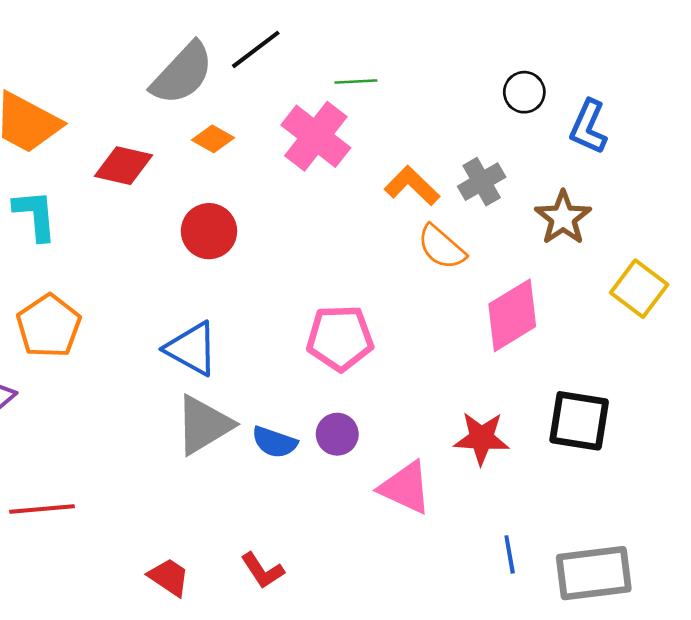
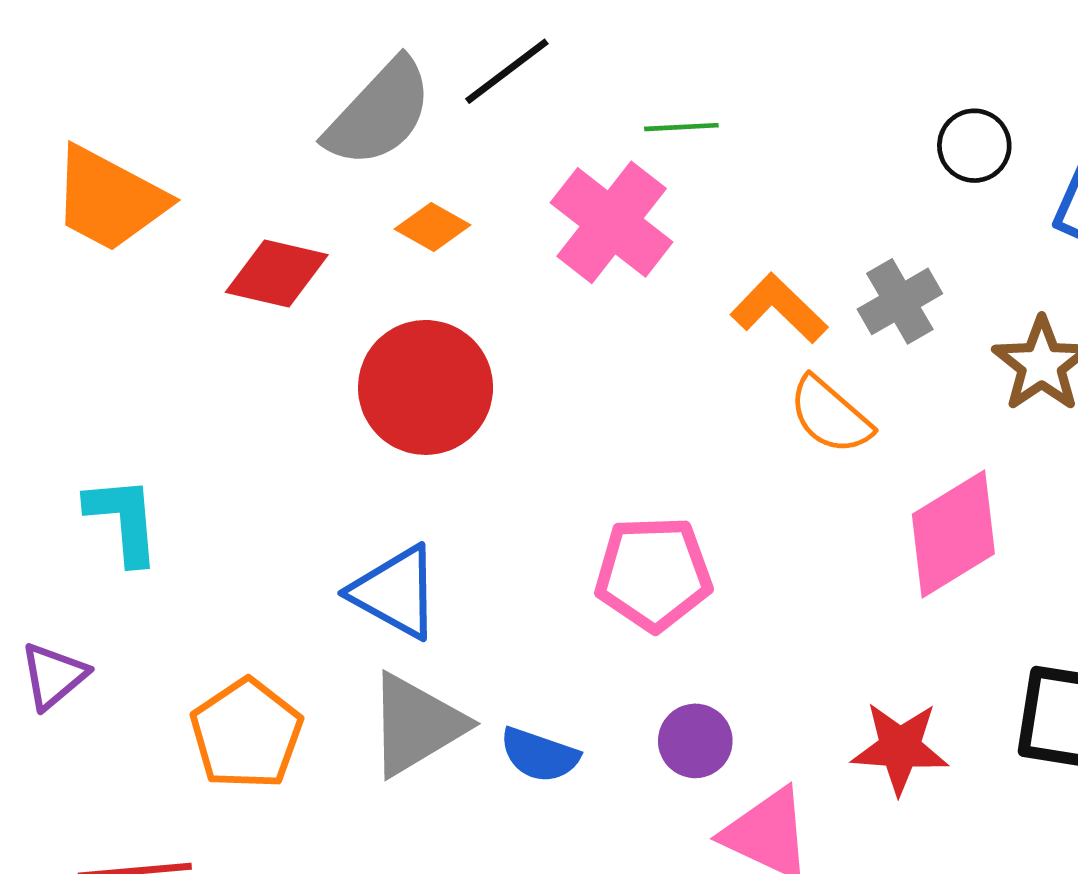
cyan L-shape: (35, 215) -> (123, 520), moved
red circle: (209, 231) -> (426, 387), size x1.4
orange pentagon: (49, 326) -> (246, 734), moved
purple circle: (337, 434) -> (695, 741), moved

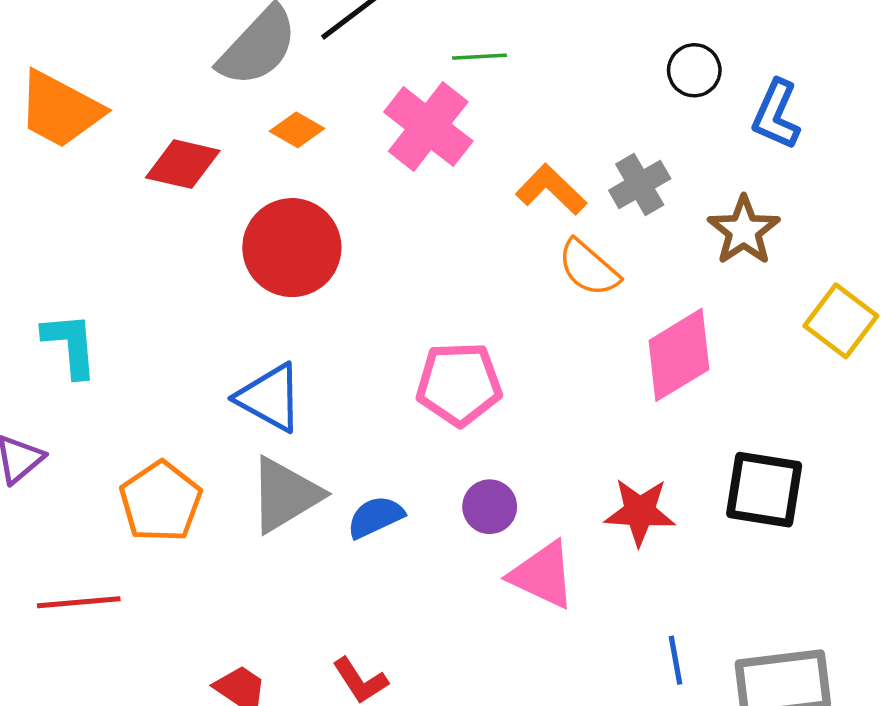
blue semicircle: (539, 755) -> (375, 517), turned 136

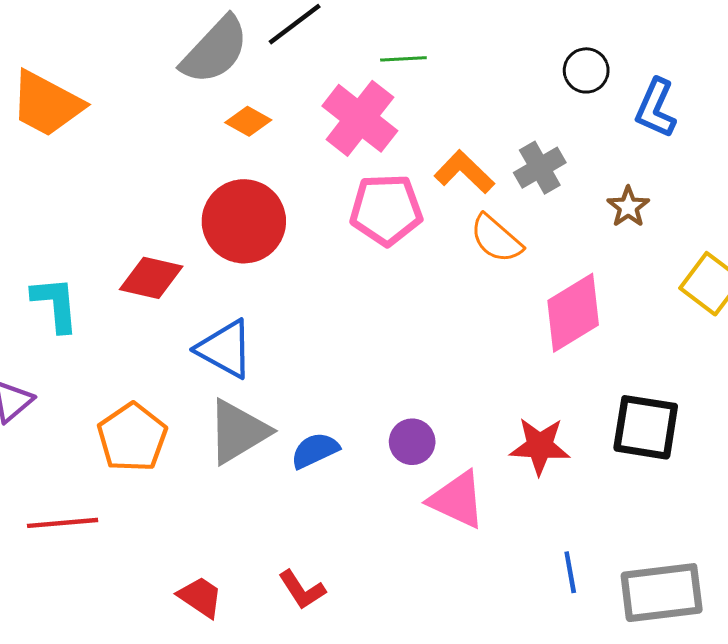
red diamond: (183, 164) -> (151, 278), moved
brown star: (744, 231) -> (628, 207), size x0.7
pink pentagon: (459, 384) -> (386, 210), moved

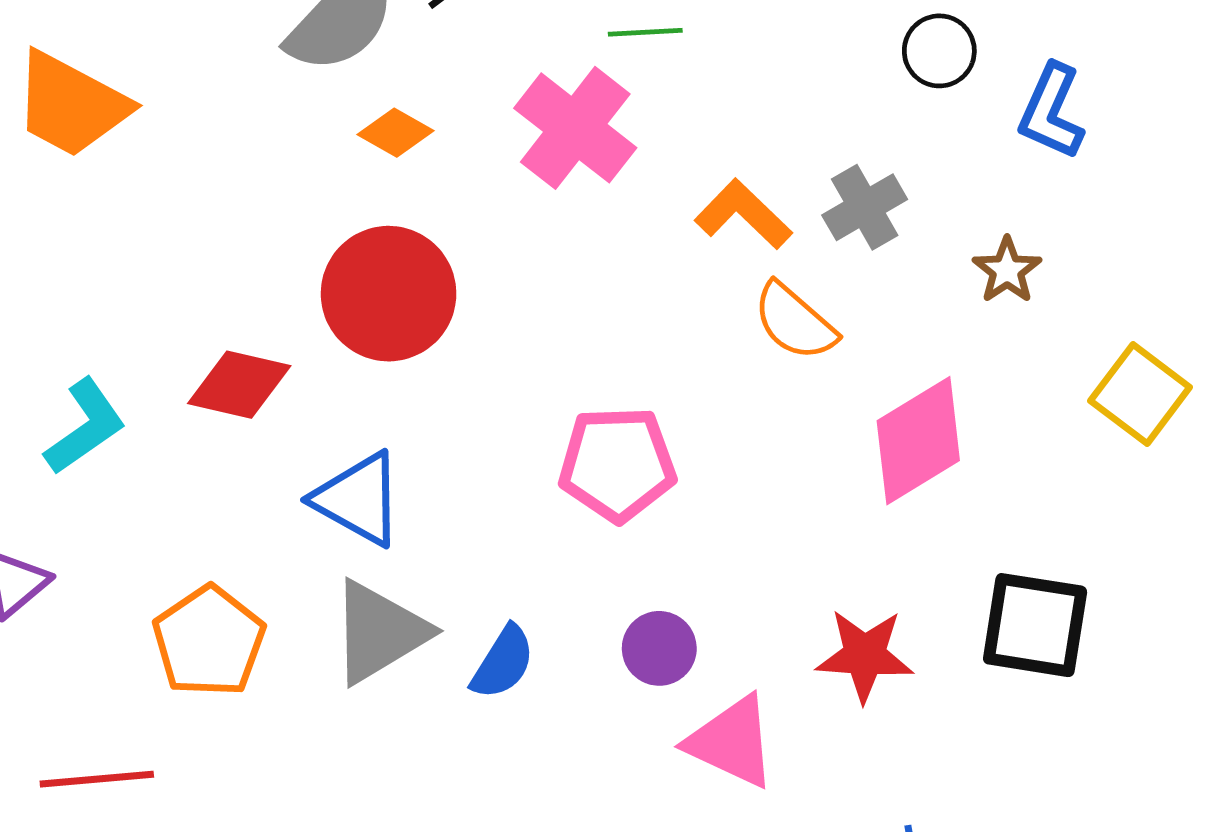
pink pentagon: (386, 210) -> (617, 464), moved
cyan L-shape: (55, 304) -> (85, 427), turned 60
blue semicircle: (315, 450) -> (503, 662), turned 147

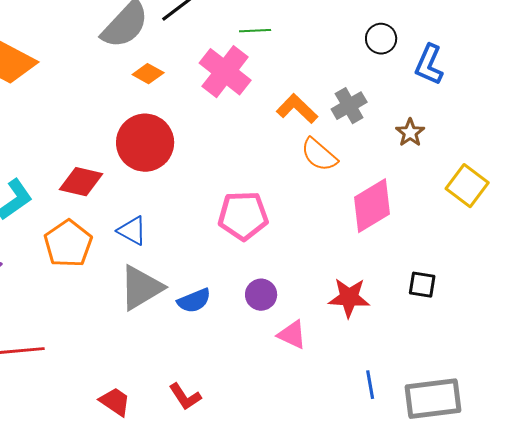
blue triangle: (358, 499) -> (132, 231), size x0.7
black square: (1035, 625) -> (422, 285), size x0.6
orange pentagon: (209, 641) -> (68, 244), moved
blue semicircle: (503, 662) -> (194, 301), turned 36
pink triangle: (732, 742) -> (292, 335), size x0.7

